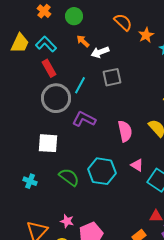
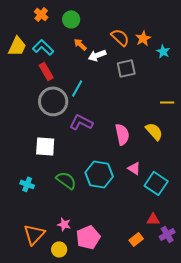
orange semicircle: (123, 22) -> (120, 37), moved
gray square: (112, 77) -> (126, 68), moved

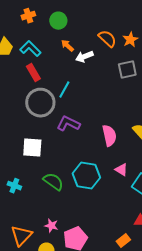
orange cross: (41, 14) -> (28, 16), turned 32
gray square: (126, 68) -> (127, 70), moved

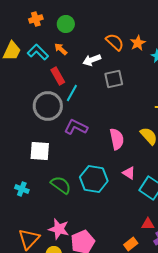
orange arrow: (67, 46) -> (61, 49), moved
gray square: (127, 70) -> (114, 79), moved
red rectangle: (33, 73) -> (58, 76), moved
pink star: (51, 226) -> (59, 229), size x1.5

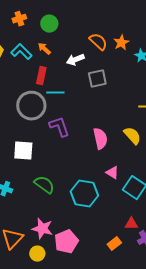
red rectangle: (58, 76) -> (41, 76), turned 42
cyan line: (72, 93) -> (55, 93), turned 60
purple L-shape: (76, 127) -> (59, 127), turned 45
cyan hexagon: (94, 179) -> (84, 194), moved

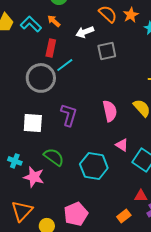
cyan line: (55, 93) -> (65, 65), turned -36
purple L-shape: (59, 127) -> (69, 115), moved, turned 35
pink star: (42, 229) -> (34, 177), moved

